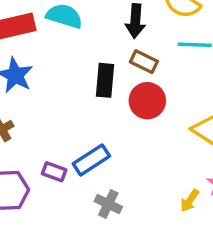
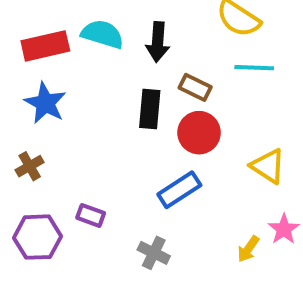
black arrow: (135, 21) -> (158, 42), moved
blue rectangle: (91, 160) -> (179, 190), moved

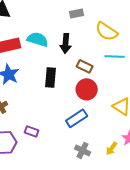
black rectangle: (150, 109) -> (51, 77), moved
gray cross: (154, 253) -> (83, 150), moved

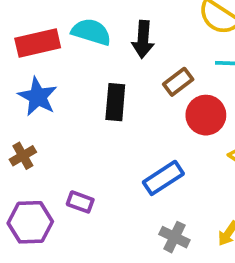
brown rectangle: (85, 66) -> (178, 82), turned -63
red circle: (87, 89) -> (206, 115), moved

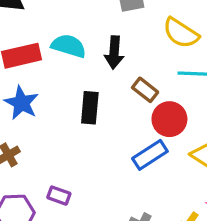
brown rectangle: (178, 82) -> (145, 90), turned 75
blue rectangle: (163, 178) -> (150, 155), moved

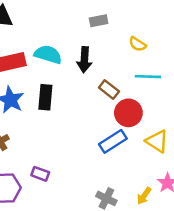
yellow semicircle: (181, 33) -> (138, 44), size x0.6
black rectangle: (90, 108) -> (45, 97), moved

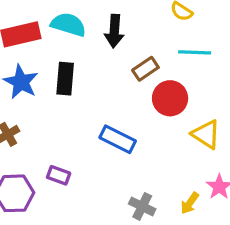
brown rectangle: (109, 89) -> (145, 69), turned -72
blue rectangle: (113, 141) -> (118, 139), moved, turned 60

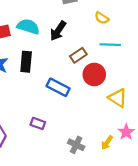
black arrow: (114, 31) -> (58, 31), turned 30
blue rectangle: (118, 139) -> (58, 87), moved
purple rectangle: (59, 175) -> (38, 123), moved

